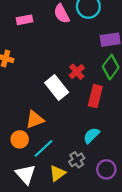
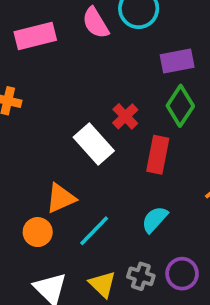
pink rectangle: (24, 20) -> (35, 36), size x1.5
cyan line: (43, 148) -> (94, 231), moved
gray cross: (77, 160) -> (141, 276), moved, turned -35
yellow triangle: (58, 173) -> (102, 284), turned -36

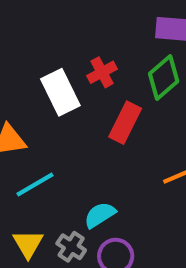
cyan semicircle: (155, 219) -> (100, 215), moved

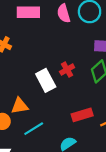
red rectangle: (125, 123) -> (82, 115), moved, turned 48

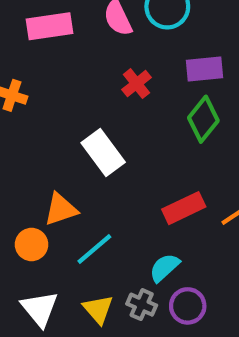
red cross: (67, 70) -> (136, 84), moved

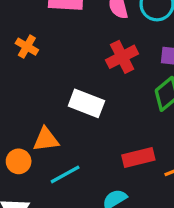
red cross: (136, 84) -> (122, 57), size x1.4
white rectangle: (103, 152) -> (86, 103), turned -44

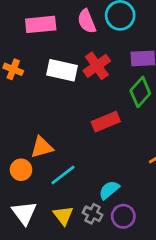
white rectangle: (86, 103) -> (62, 70), moved
red rectangle: (138, 157) -> (106, 122), moved

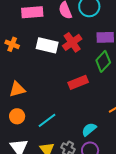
orange triangle: (42, 147) -> (17, 89), moved
cyan semicircle: (109, 190) -> (89, 129), moved

